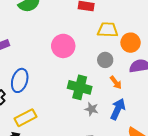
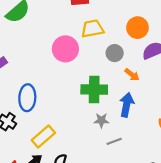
yellow trapezoid: (108, 30) -> (92, 29), moved
gray star: (91, 109) -> (101, 120), moved
blue arrow: (118, 109) -> (127, 105), moved

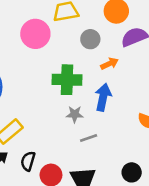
orange arrow: (132, 75) -> (109, 64), turned -64

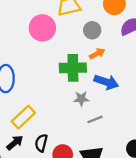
orange arrow: (109, 64) -> (97, 54), moved
blue arrow: (103, 97) -> (106, 82), turned 100

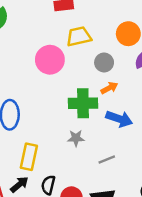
gray star: (81, 99) -> (76, 138), moved
yellow rectangle: (23, 117) -> (29, 157), turned -35

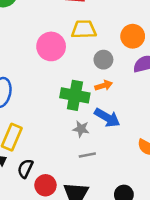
gray star: (76, 138) -> (81, 129), moved

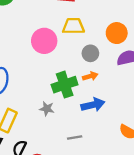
green cross: (75, 95) -> (65, 85), turned -30
blue arrow: (107, 118) -> (93, 105), turned -45
gray star: (81, 129) -> (47, 109), moved

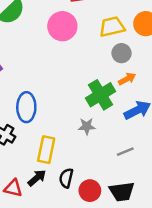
yellow trapezoid: (73, 26) -> (112, 27), moved
pink circle: (44, 41) -> (62, 26), moved

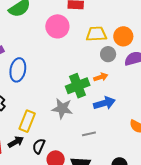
gray circle: (121, 53) -> (108, 54), moved
blue ellipse: (26, 107) -> (18, 70), moved
gray star: (87, 126) -> (62, 109), size x1.5

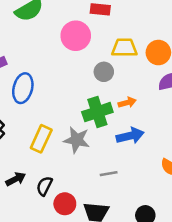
gray circle: (108, 54) -> (104, 72), moved
yellow rectangle: (27, 121) -> (41, 139), moved

